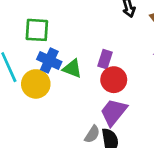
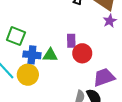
green square: (37, 30) -> (16, 36), turned 36
purple trapezoid: (114, 112) -> (104, 77), moved, turned 50

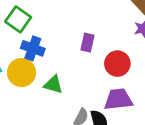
red circle: (82, 53) -> (117, 64), moved
green triangle: (50, 55) -> (53, 85), moved

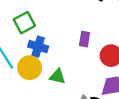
green square: (18, 19) -> (24, 23), turned 30

